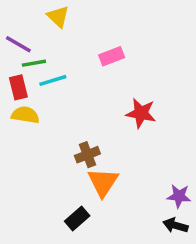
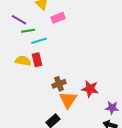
pink rectangle: (112, 56) -> (58, 18), moved
red rectangle: (18, 87) -> (37, 60), moved
red star: (141, 113) -> (90, 89), moved

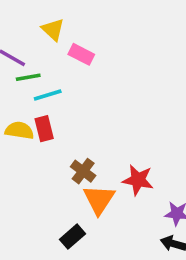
pink rectangle: (58, 18) -> (81, 54), turned 48
brown cross: (59, 84) -> (83, 171), turned -32

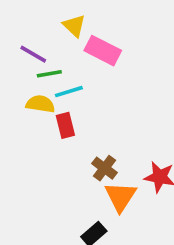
pink rectangle: (81, 54) -> (103, 51), size x1.4
yellow semicircle: (19, 130) -> (40, 104), moved

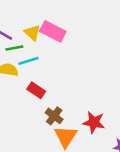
yellow triangle: (74, 26) -> (32, 33), moved
red rectangle: (65, 125) -> (36, 90), moved, turned -42

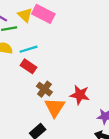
cyan line: (28, 61) -> (28, 49), moved

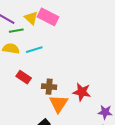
red rectangle: (28, 66) -> (24, 77), moved
brown cross: (44, 89) -> (49, 87), turned -32

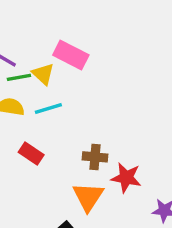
yellow triangle: (31, 18) -> (43, 74), moved
brown cross: (49, 87) -> (95, 157), moved

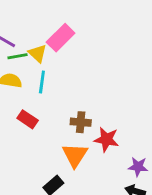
pink rectangle: (71, 55) -> (61, 38), turned -72
cyan line: (48, 109) -> (42, 82), turned -65

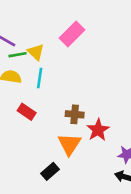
pink rectangle: (61, 38) -> (72, 34), moved
red star: (106, 139) -> (98, 130), turned 30

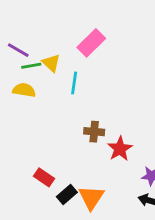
cyan line: (40, 78) -> (74, 83), moved
red rectangle: (27, 112) -> (44, 177), moved
orange triangle: (69, 144) -> (91, 197), moved

